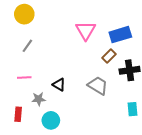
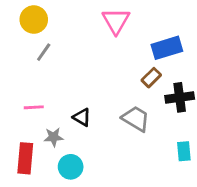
pink triangle: (86, 30) -> (116, 21), moved
gray line: (27, 46) -> (44, 52), moved
red rectangle: (18, 114) -> (25, 158), size x1.5

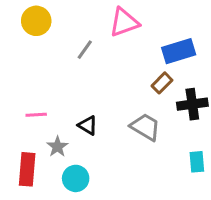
pink triangle: (116, 21) -> (124, 22), turned 40
gray line: (44, 52) -> (85, 50), moved
gray star: (54, 137) -> (57, 147), turned -30

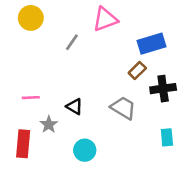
cyan circle: (76, 178) -> (85, 150), moved

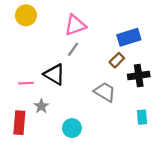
pink triangle: (105, 19) -> (75, 25), moved
gray line: (72, 42) -> (73, 49), moved
black triangle: (74, 107) -> (54, 74), moved, size x1.5

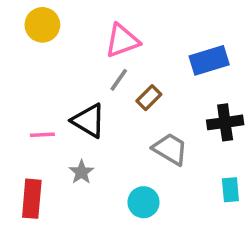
brown rectangle: (117, 60) -> (149, 98), moved
gray star: (41, 106) -> (81, 172), moved
cyan circle: (72, 128) -> (144, 202), moved

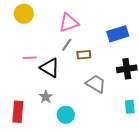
brown rectangle: (149, 98) -> (84, 55), turned 40
pink line: (42, 135) -> (30, 58), moved
cyan circle: (144, 202) -> (66, 115), moved

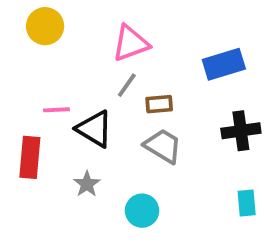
gray trapezoid: (96, 84) -> (163, 146), moved
red rectangle: (18, 112) -> (30, 157), moved
cyan circle: (66, 115) -> (142, 211), moved

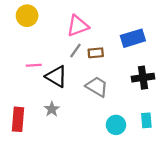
brown rectangle: (159, 104) -> (96, 53), moved
red rectangle: (30, 157) -> (18, 119), moved
cyan circle: (142, 211) -> (116, 125), moved

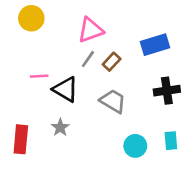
brown rectangle: (96, 53) -> (112, 62), turned -42

